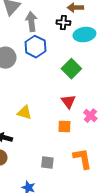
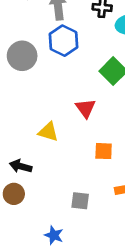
red triangle: (68, 102) -> (86, 108), moved

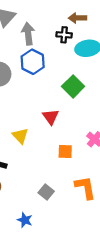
yellow triangle: (48, 132) -> (20, 136), turned 30
gray square: (80, 201) -> (46, 192), turned 32

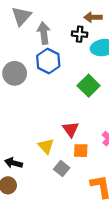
red triangle: (51, 117) -> (71, 129), moved
yellow triangle: (20, 136) -> (46, 146), moved
gray square: (46, 192) -> (62, 169), moved

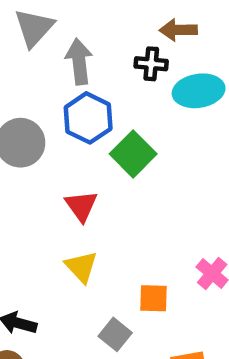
green square: (89, 86) -> (133, 154), moved
red triangle: (71, 129) -> (81, 206), moved
yellow triangle: (46, 146) -> (81, 267), moved

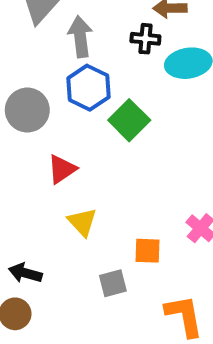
red triangle: (81, 206) -> (62, 169), moved, turned 32
gray square: (115, 334) -> (113, 283), turned 36

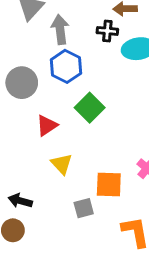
green square: (129, 120) -> (90, 108), moved
orange square: (148, 251) -> (109, 185), size x1.4

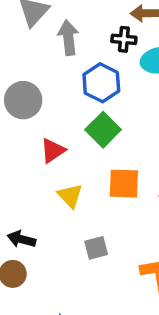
blue hexagon: (66, 66) -> (101, 83), moved
orange square: (109, 185) -> (124, 184), moved

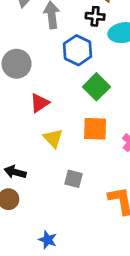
green square: (103, 130) -> (96, 87), moved
gray square: (96, 248) -> (73, 179), turned 30

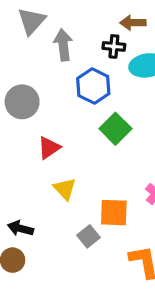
orange square: (95, 129) -> (114, 213), moved
gray square: (73, 179) -> (89, 236), turned 36

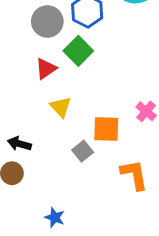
gray circle: (22, 102) -> (47, 21), moved
green square: (115, 129) -> (78, 51), moved

